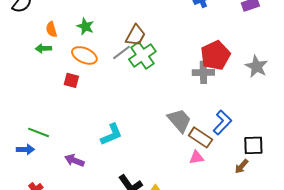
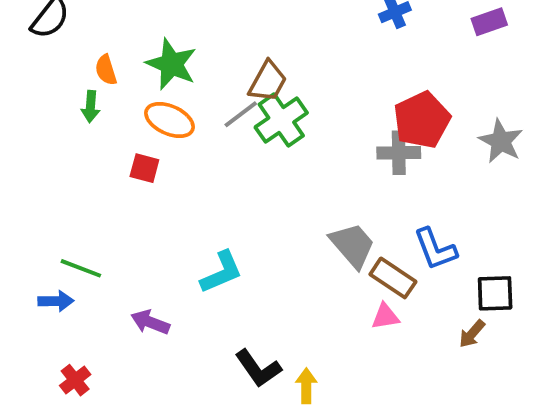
green star: (85, 26) -> (171, 64), size x1.5
green arrow: (43, 48) -> (91, 107), turned -84
blue L-shape: (222, 122) -> (435, 249), turned 115

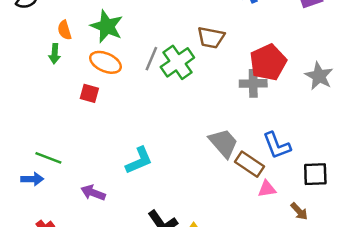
brown trapezoid: (268, 81) -> (211, 38), moved, turned 72
gray line: (241, 114) -> (151, 59), turned -30
pink triangle: (385, 316) -> (267, 189), moved
brown arrow: (472, 334) -> (299, 211), moved, turned -84

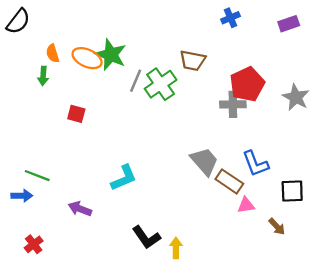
green star: (107, 26) -> (111, 55), moved
orange ellipse: (105, 62) -> (87, 58), moved

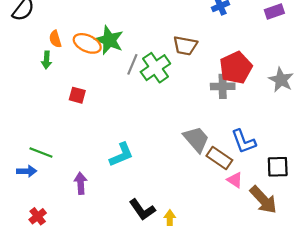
pink triangle: (246, 205) -> (235, 180), turned 42
purple arrow: (80, 209) -> (81, 183), turned 65
brown arrow: (277, 227) -> (263, 200), size x1.8

